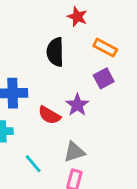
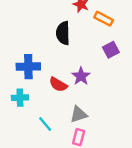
orange rectangle: (105, 48) -> (104, 19), moved
purple square: (104, 78) -> (111, 50), moved

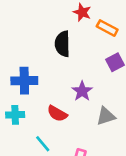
red semicircle: (58, 84) -> (57, 114), moved
gray triangle: (79, 114) -> (106, 116), moved

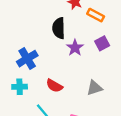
blue cross: (24, 81) -> (27, 59), turned -30
purple star: (82, 91) -> (75, 48), moved

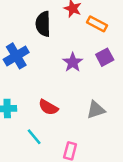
black semicircle: (59, 28) -> (43, 24), moved
blue cross: (27, 59) -> (16, 56), moved

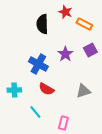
blue cross: (16, 56) -> (38, 64), moved, turned -30

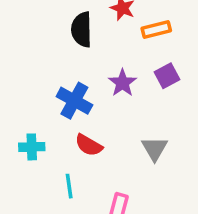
orange rectangle: (84, 24) -> (156, 29), turned -42
gray triangle: (83, 91) -> (155, 149), turned -42
cyan line: (35, 112) -> (69, 186), turned 32

